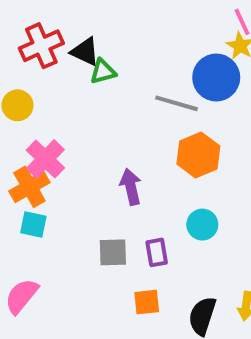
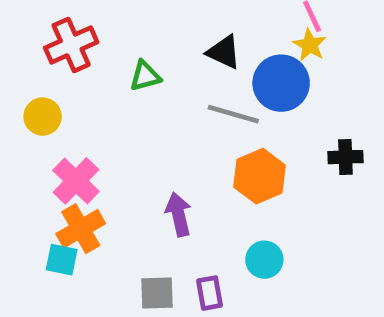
black triangle: (85, 52) -> (224, 52), moved
orange cross: (29, 187) -> (81, 229), moved

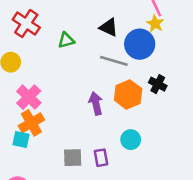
red cross: (71, 45) -> (26, 23), turned -32
black cross: (345, 157) -> (158, 84), moved, turned 30
purple arrow: (178, 214) -> (96, 103), moved

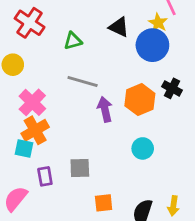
yellow star: (155, 23) -> (158, 23), moved
gray line: (114, 61) -> (83, 81), moved
purple rectangle: (101, 158) -> (45, 176), moved

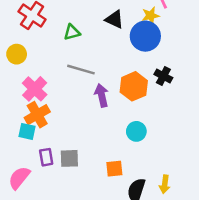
yellow star: (158, 23) -> (150, 16), turned 30
gray square: (80, 168) -> (69, 158), moved
orange square: (104, 203) -> (114, 169), moved

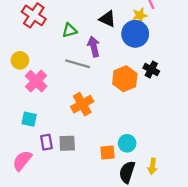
yellow circle: (17, 54) -> (20, 60), moved
purple arrow: (102, 95) -> (94, 47), moved
orange cross: (37, 115) -> (82, 104), moved
cyan circle: (136, 131) -> (127, 143), moved

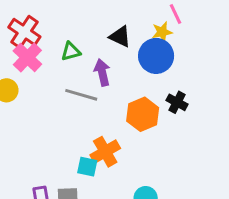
pink cross: (36, 81) -> (27, 57), moved
orange cross: (82, 104) -> (105, 152), moved
cyan square: (29, 119) -> (87, 167), moved

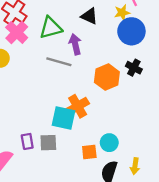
green triangle: (71, 51) -> (51, 28), size x1.5
blue circle: (156, 56) -> (131, 31), moved
cyan square: (87, 167) -> (64, 118), size x1.5

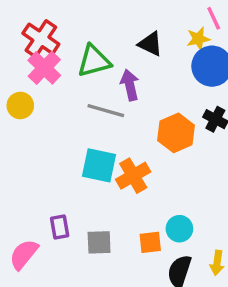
cyan square: (64, 118) -> (99, 165), moved
gray square: (48, 143) -> (99, 242), moved

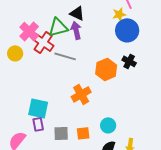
red cross: (41, 39) -> (43, 42), moved
black triangle: (150, 44) -> (77, 13), moved
purple arrow: (130, 85) -> (76, 30), moved
cyan square: (99, 165) -> (38, 108), moved
orange square: (150, 242) -> (83, 133), moved

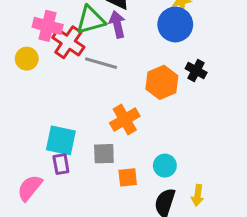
blue circle: (127, 30) -> (175, 24), moved
pink cross: (29, 31) -> (48, 26), turned -30
gray square: (61, 133) -> (104, 154), moved

